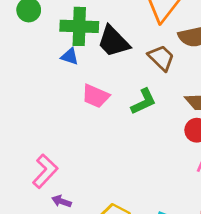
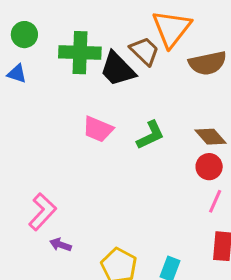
blue triangle: (70, 56) -> (17, 74), moved
brown trapezoid: (161, 58) -> (145, 51), moved

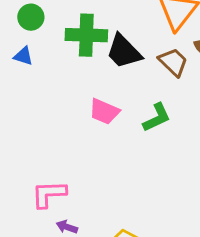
brown trapezoid: (145, 51) -> (173, 62), moved
pink L-shape: (42, 212) -> (49, 194), turned -135

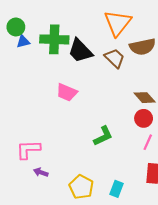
blue triangle: (23, 56) -> (23, 42), moved, turned -32
green L-shape: (157, 118) -> (103, 136), moved

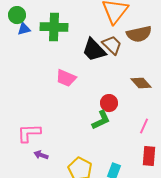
black trapezoid: (80, 51) -> (94, 50), moved
red circle: (144, 118) -> (109, 103), moved

